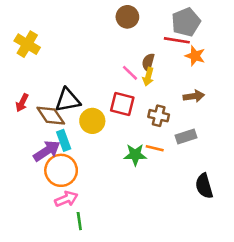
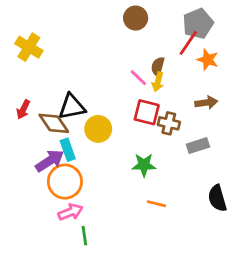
red line: (177, 40) -> (188, 43), turned -65
red square: (122, 104) -> (147, 112), moved
orange line: (155, 148) -> (156, 204), moved

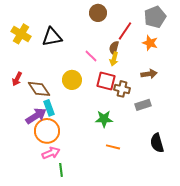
gray pentagon: (198, 24) -> (155, 17), moved
red line: (188, 43) -> (125, 31), moved
pink line: (138, 78) -> (91, 56), moved
black triangle: (72, 107) -> (52, 37), moved
yellow circle: (98, 129) -> (72, 80), moved

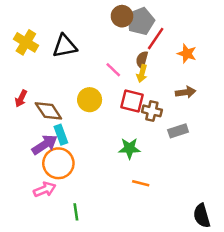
gray pentagon: (155, 17) -> (141, 21), moved
black semicircle: (157, 143) -> (202, 216), moved
pink arrow: (51, 153) -> (45, 189), moved

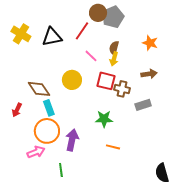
red line: (156, 39) -> (82, 31), moved
red arrow: (21, 98) -> (17, 110), moved
purple arrow: (45, 145) -> (72, 140), moved, turned -45

